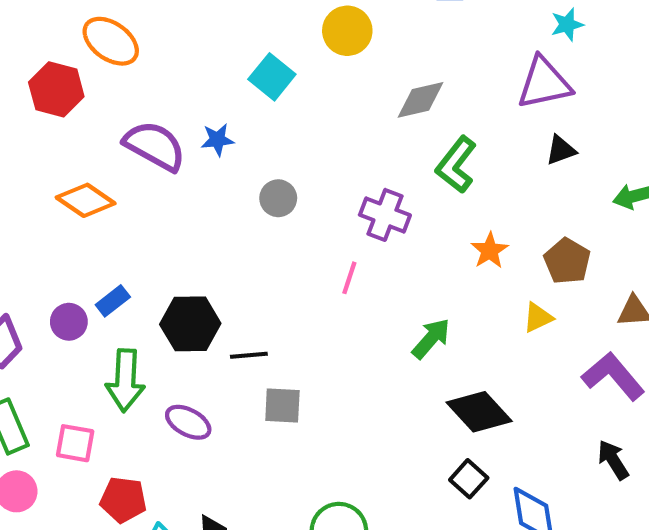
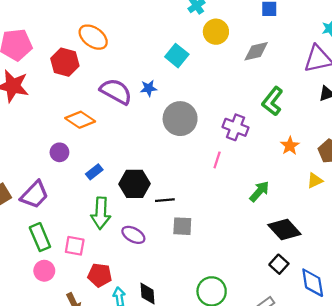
gray diamond: (421, 100) -> (256, 51), moved
gray circle: (278, 198) -> (180, 119), size x1.8
purple circle: (69, 322) -> (59, 152), moved

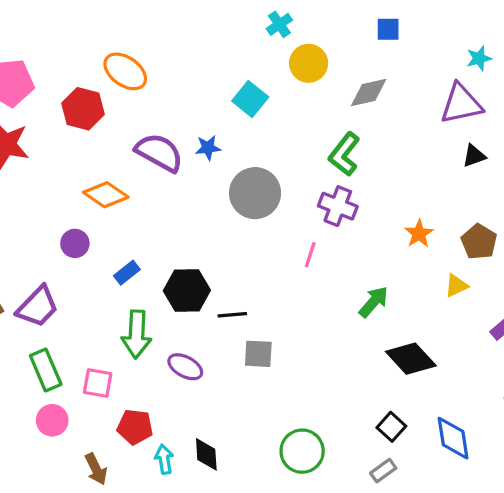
green L-shape: (272, 101) -> (344, 154), moved
black square: (279, 264) -> (391, 427), moved

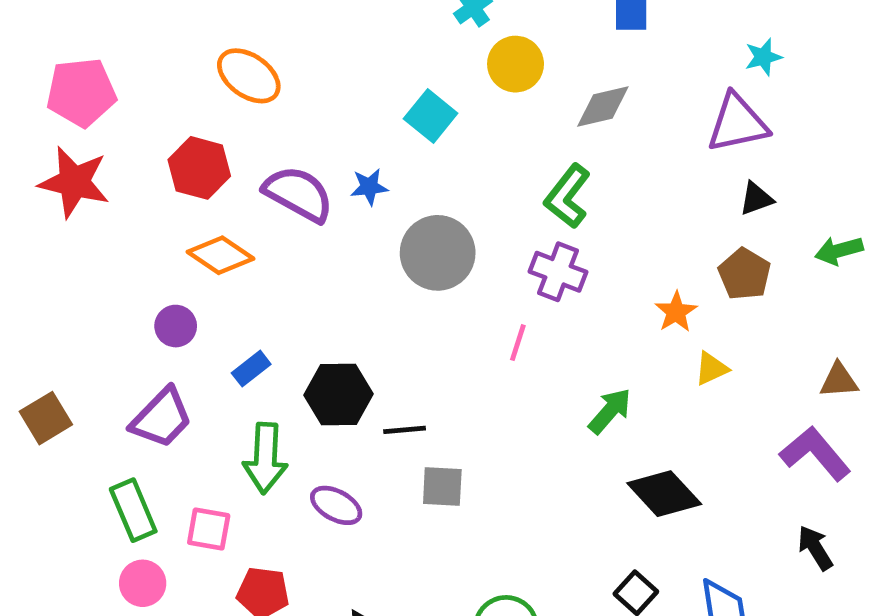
red hexagon: (83, 109) -> (199, 168), moved
brown pentagon: (479, 242) -> (744, 274), moved
yellow triangle: (456, 286) -> (711, 369), moved
purple trapezoid: (38, 307) -> (161, 418), moved

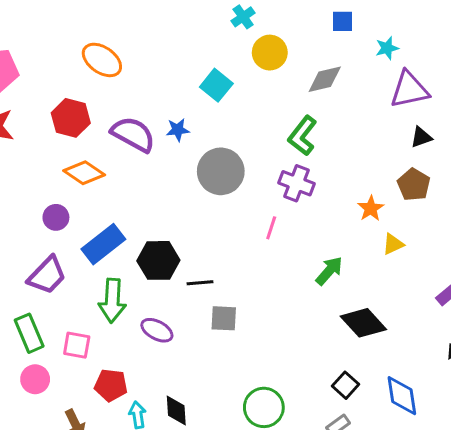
cyan star: (763, 57) -> (387, 48), moved
blue rectangle: (251, 369) -> (103, 244), size x1.8

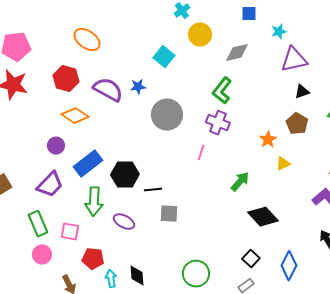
blue diamond: (402, 396) -> (289, 266), turned 36

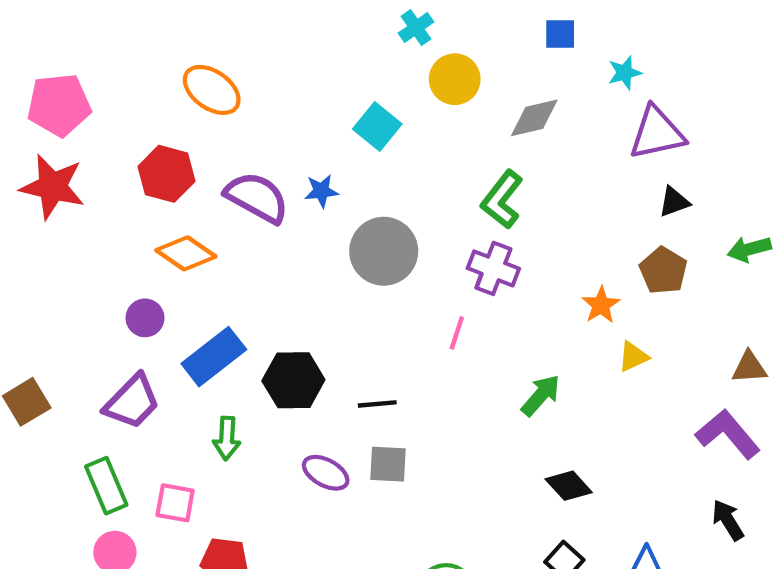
black line: (153, 190) -> (377, 404), moved
green arrow: (94, 202) -> (227, 438), size x0.7
black diamond: (263, 217) -> (569, 486), moved, size x0.7
purple ellipse: (124, 222) -> (326, 473), moved

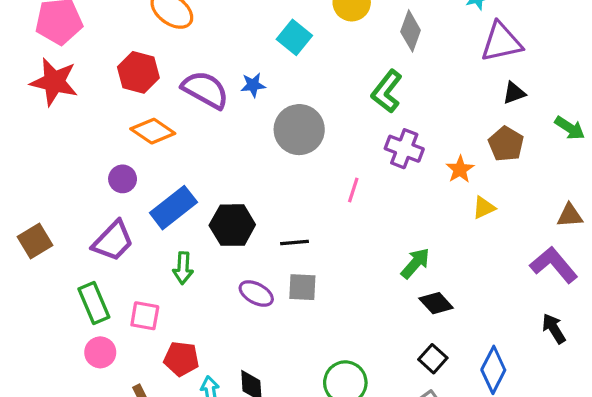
gray diamond: (534, 118) -> (411, 31), turned -57
green arrow: (749, 249) -> (570, 128), turned -132
purple cross: (493, 268) -> (404, 149), moved
green arrow: (541, 395) -> (415, 263), moved

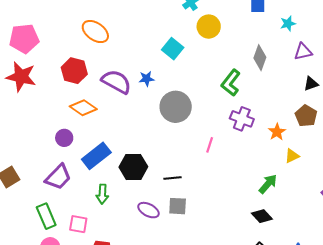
gray diamond: (411, 31) -> (260, 58), moved
purple triangle: (501, 42) -> (303, 52), size x0.7
green arrow: (415, 263) -> (268, 184), moved

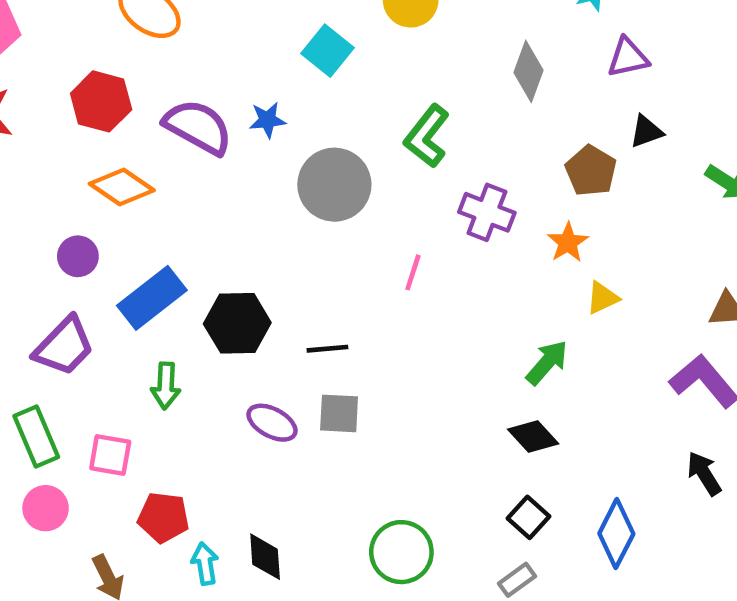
green L-shape: (231, 83) -> (427, 136), moved
brown pentagon: (306, 116) -> (591, 171), moved

